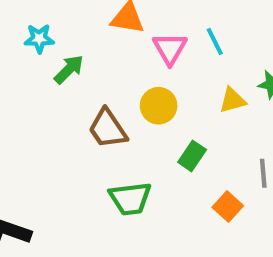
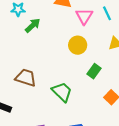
brown trapezoid: (108, 129) -> (26, 78), moved, turned 140
green trapezoid: (130, 199) -> (62, 92), turned -130

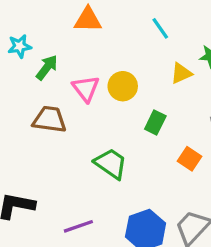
pink triangle: (84, 16) -> (86, 89), moved
brown trapezoid: (26, 78) -> (49, 119), moved

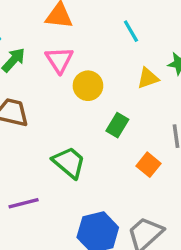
pink triangle: (86, 89) -> (59, 60), moved
purple line: (78, 226) -> (24, 203), moved

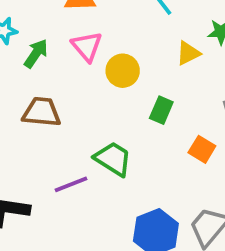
purple line: (24, 203) -> (71, 184), moved

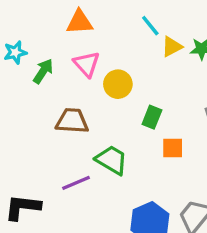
yellow triangle: (188, 53) -> (172, 47), moved
brown trapezoid: (42, 112) -> (72, 121), moved
orange square: (202, 149) -> (173, 148), moved, turned -30

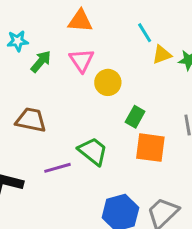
brown trapezoid: (72, 121) -> (31, 120), moved
orange square: (173, 148) -> (150, 148), size x1.5

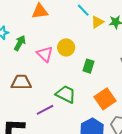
pink triangle: (82, 60) -> (45, 54), moved
orange square: (150, 148) -> (105, 99), moved, turned -30

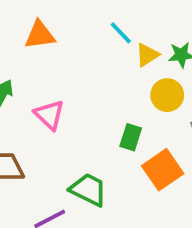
yellow circle: (66, 47) -> (167, 95), moved
orange square: (105, 99) -> (163, 170), moved

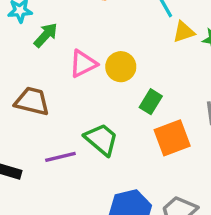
yellow circle: (167, 95) -> (121, 67), moved
pink triangle: (49, 115) -> (83, 64), turned 36

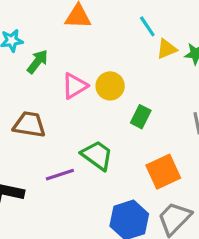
orange square: (172, 138) -> (163, 172), moved

